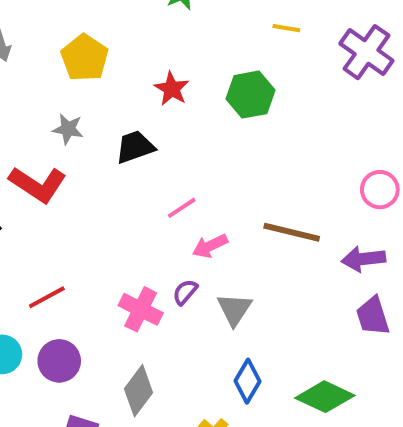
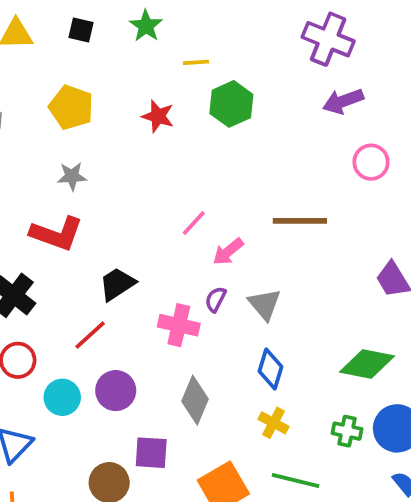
yellow line: (286, 28) -> (196, 62), moved
black trapezoid: (135, 147) -> (117, 284), moved
purple arrow: (363, 259) -> (343, 101), moved
blue diamond: (248, 381) -> (270, 369), moved

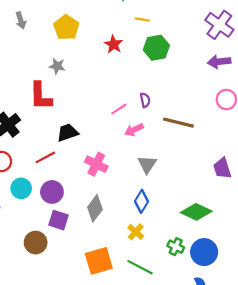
red L-shape: (57, 234) -> (41, 96), turned 56
purple semicircle: (216, 299) -> (145, 100), moved, turned 128
purple square: (151, 453) -> (58, 220), moved

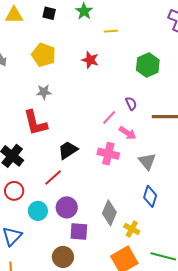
green hexagon: (156, 48) -> (148, 65), moved
pink arrow: (134, 130) -> (128, 133), turned -108
pink cross: (96, 164) -> (108, 154), moved
yellow cross: (136, 232) -> (132, 229), moved

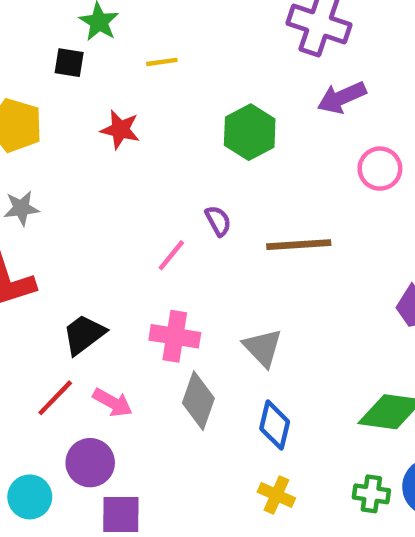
black square: (49, 13) -> (69, 63), moved
pink arrow: (128, 133) -> (113, 403), moved
cyan circle: (38, 211) -> (30, 497), moved
gray diamond: (109, 213) -> (198, 401), moved
yellow cross: (132, 229) -> (276, 495), moved

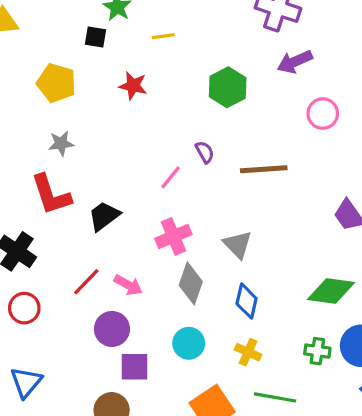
black trapezoid: (84, 334) -> (104, 216), moved
pink cross: (175, 336) -> (173, 236), turned -32
cyan circle: (30, 497) -> (189, 343), moved

